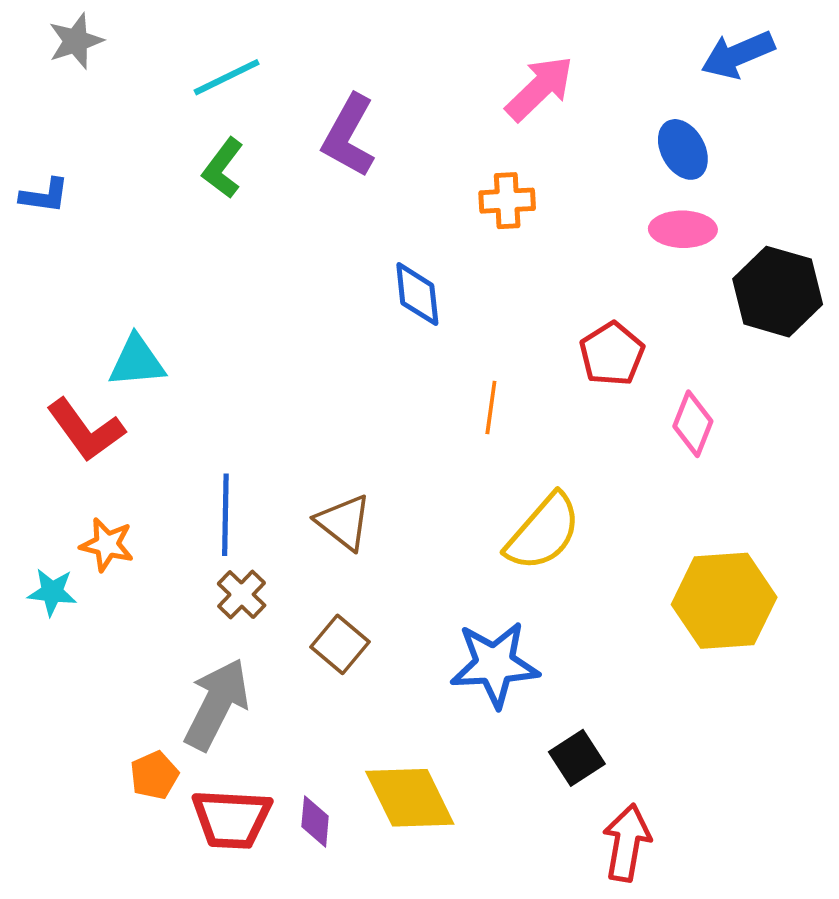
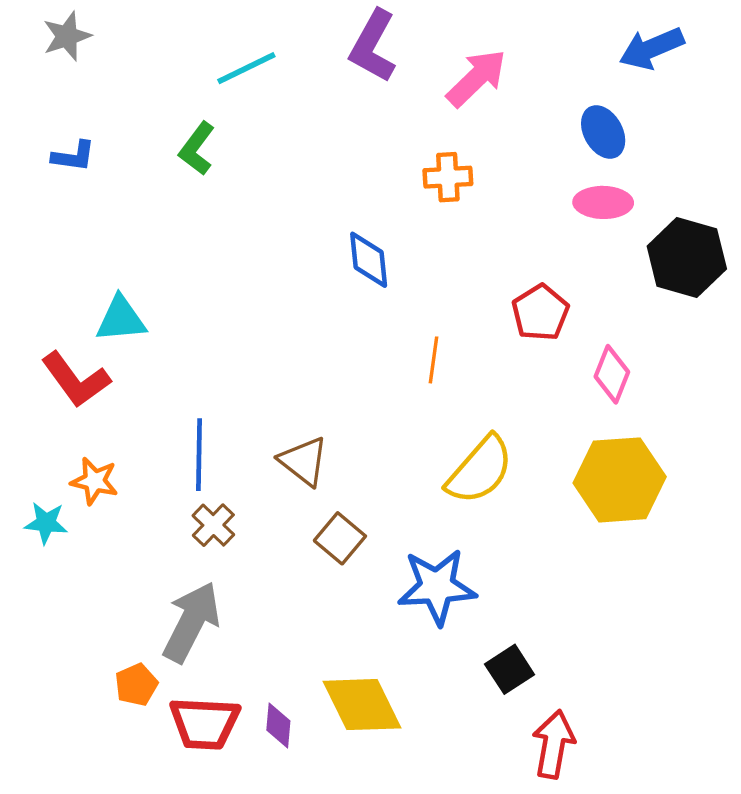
cyan line: (227, 77) -> (246, 68), moved
purple L-shape: (349, 136) -> (373, 46), moved
blue L-shape: (45, 196) -> (74, 156), moved
yellow hexagon: (724, 601) -> (620, 480), moved
brown square: (340, 644) -> (340, 538), moved

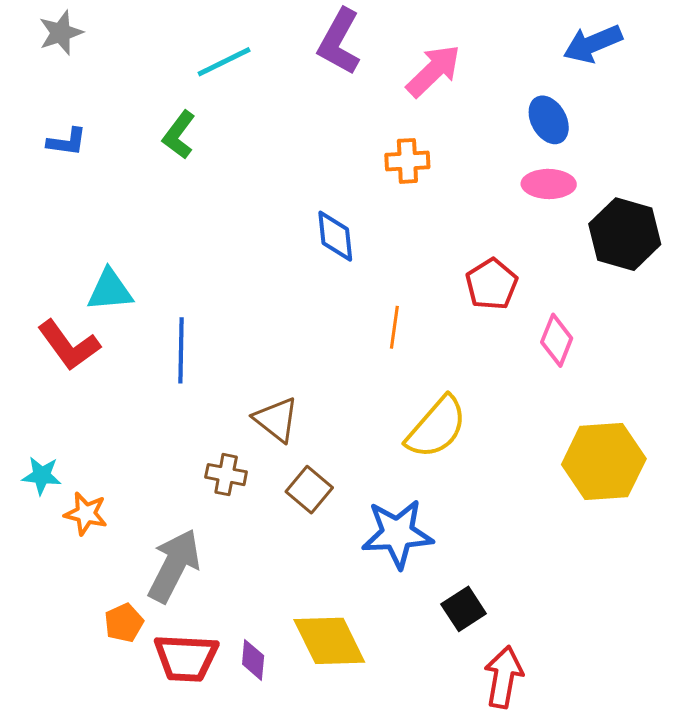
blue line: (199, 455) -> (181, 350), moved
yellow hexagon: (620, 480) -> (604, 462), moved
orange star: (94, 481) -> (86, 514), moved
brown cross: (213, 525) -> (226, 475), moved, turned -33

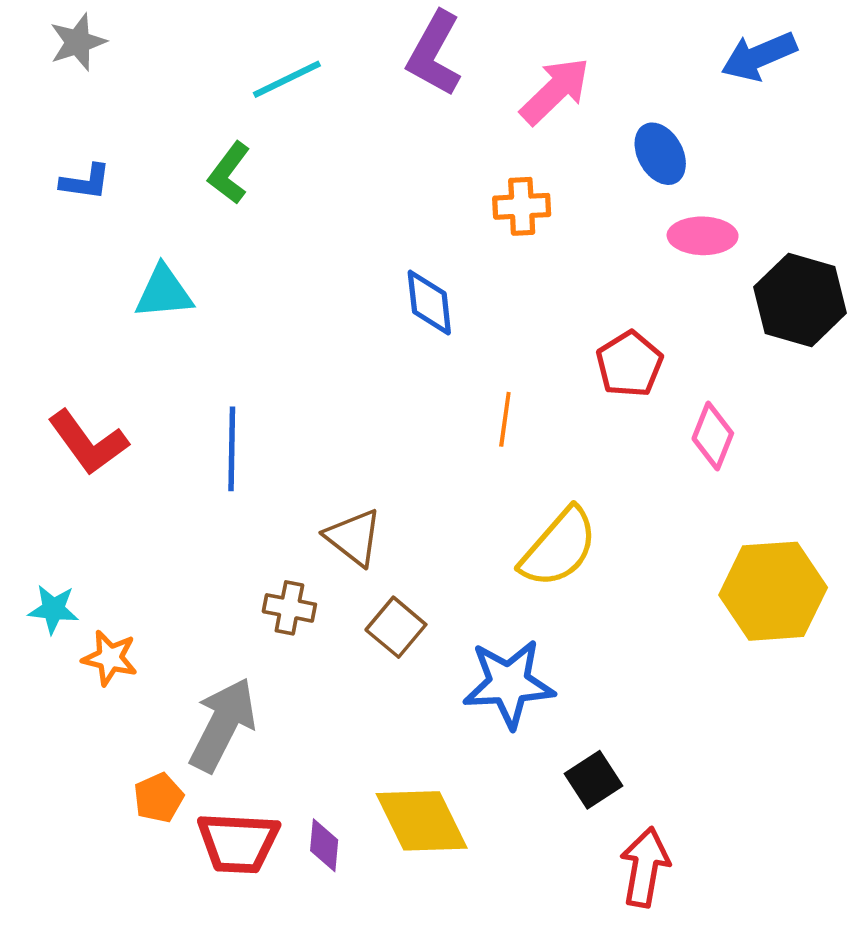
blue ellipse: (549, 120) -> (660, 154), moved
cyan triangle: (110, 290) -> (164, 292), moved

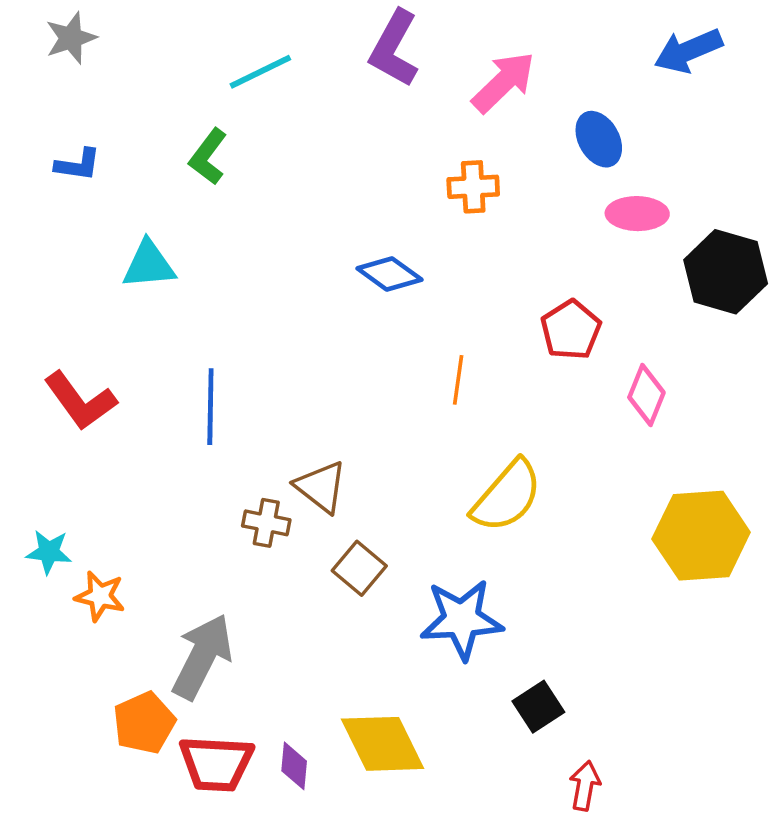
blue diamond: (429, 303) -> (389, 274), turned -48
brown cross: (289, 608) -> (266, 523), moved
orange pentagon: (159, 798) -> (144, 723), size x1.4
red arrow: (645, 867) -> (585, 786), size x0.7

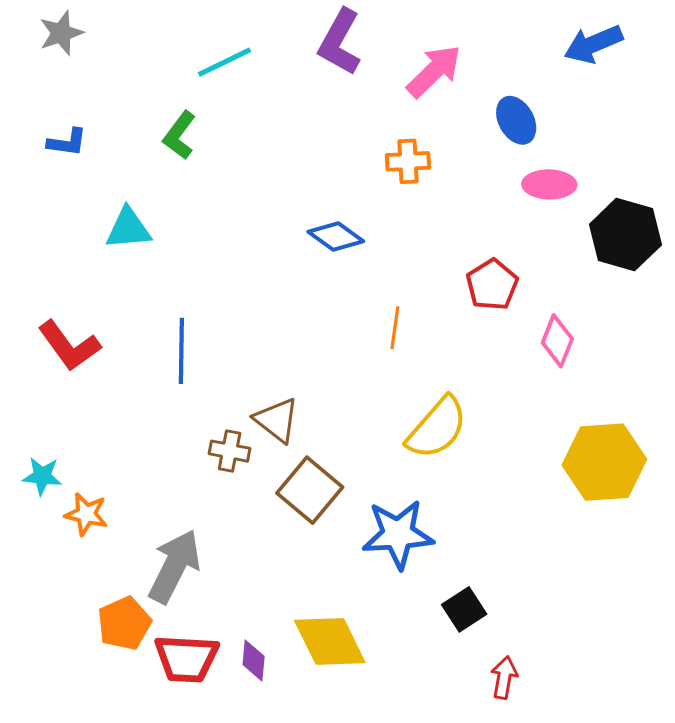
brown square: (359, 568) -> (310, 490), size x1.4

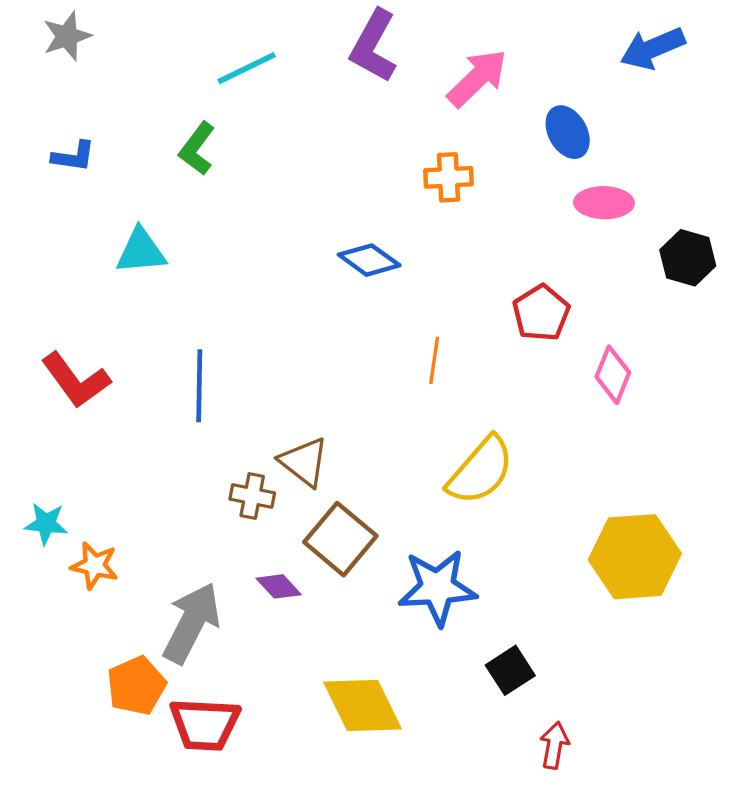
black hexagon: (625, 235) -> (688, 258), size x0.7
yellow hexagon: (604, 462) -> (635, 557), moved
purple diamond: (254, 661) -> (279, 586), moved, turned -48

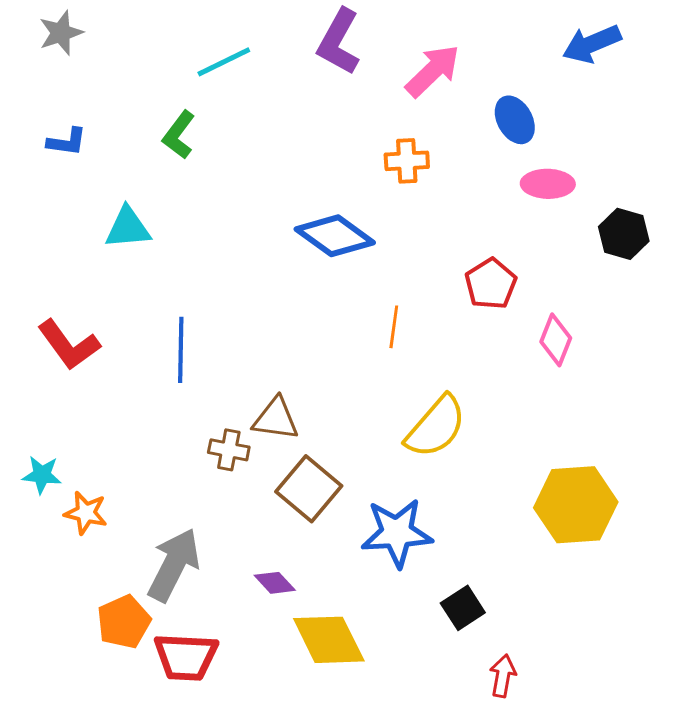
blue diamond: (369, 260) -> (335, 236), size x1.4
brown triangle: (304, 462) -> (276, 419), turned -30
purple diamond: (279, 586) -> (275, 583), moved

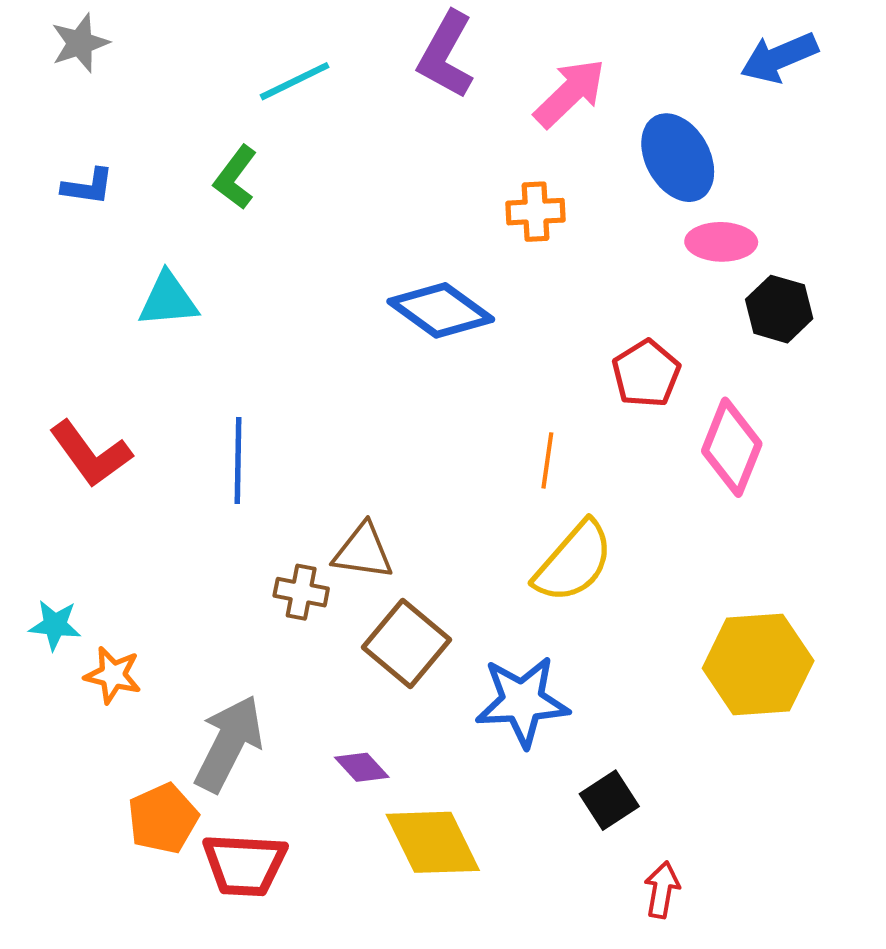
blue ellipse: (515, 120) -> (678, 158), size x1.4
black hexagon: (624, 234) -> (779, 309), moved
orange line: (394, 327) -> (547, 460), moved
pink diamond: (556, 340) -> (732, 447), size x1.4

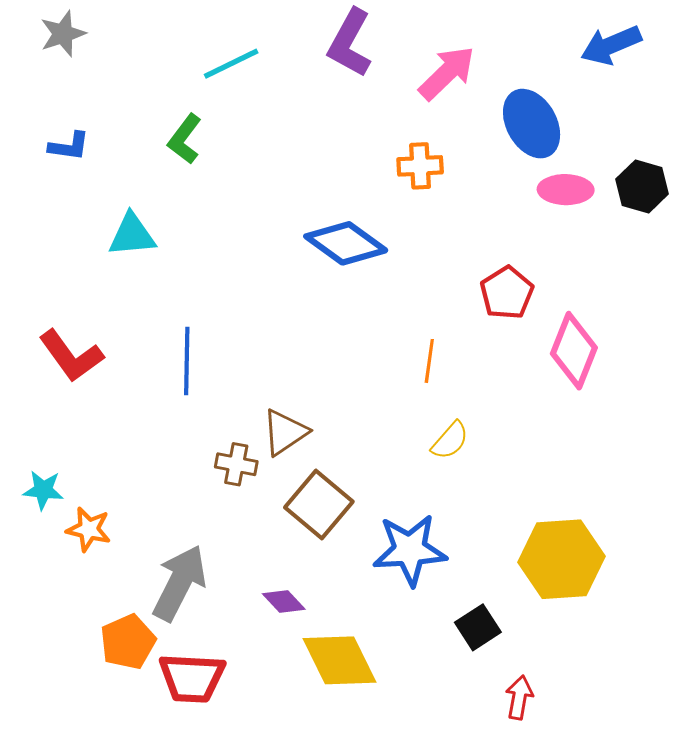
black hexagon: (779, 309) -> (642, 187), moved
brown triangle: (363, 551) -> (285, 432), turned -42
yellow semicircle: (574, 562) -> (450, 440), size x0.6
yellow hexagon: (758, 665) -> (561, 559), moved

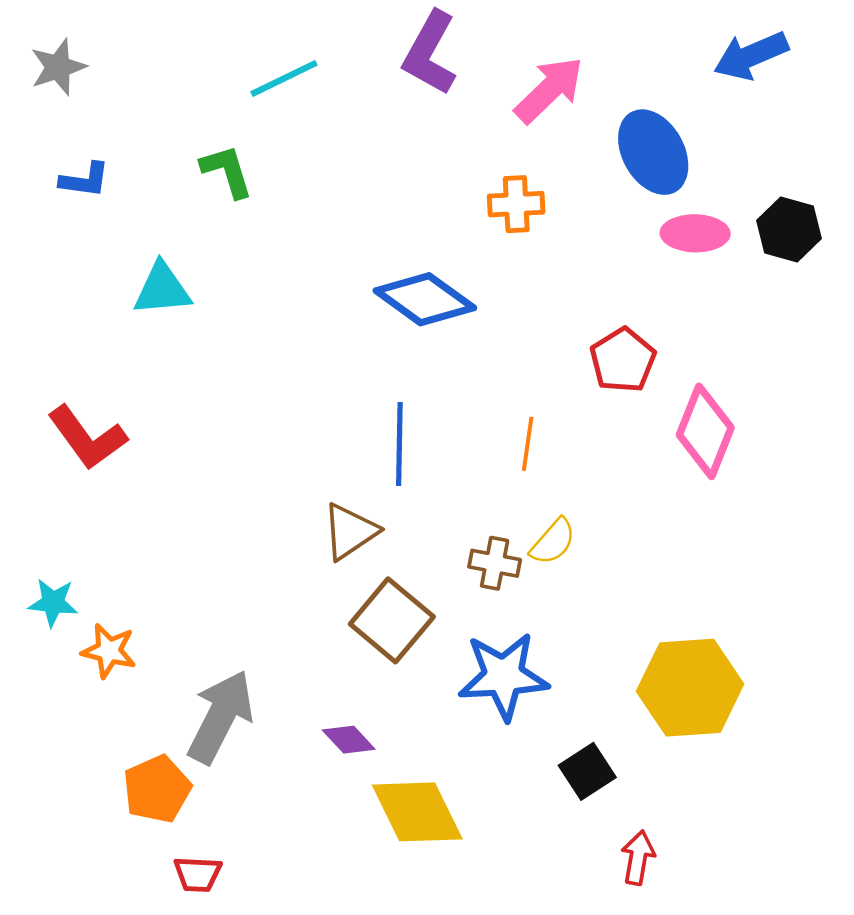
gray star: (63, 34) -> (58, 67), moved
green L-shape: (185, 139) -> (227, 171), turned 126
blue line: (187, 361) -> (399, 444), moved
brown cross: (236, 464) -> (495, 563), moved
red trapezoid: (192, 678) -> (198, 874), moved, size x0.6

